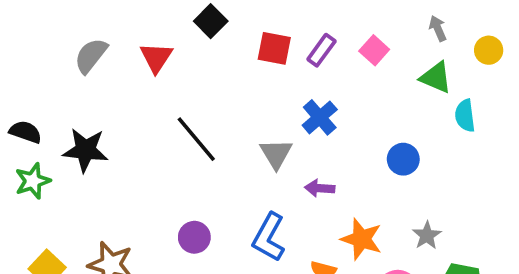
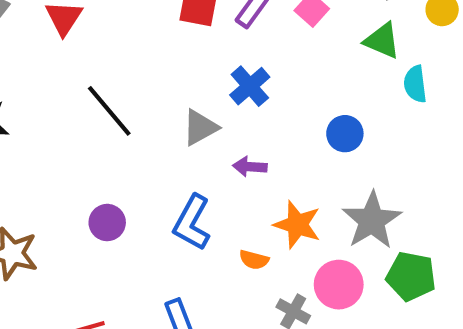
gray triangle: (276, 154) -> (200, 127), turned 32
gray star: (427, 235) -> (372, 220), size x1.8

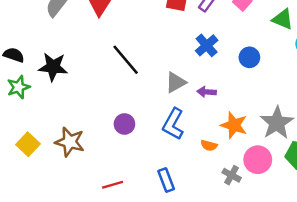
gray triangle: (200, 127) -> (176, 82), moved
blue circle: (345, 134) -> (249, 57), moved

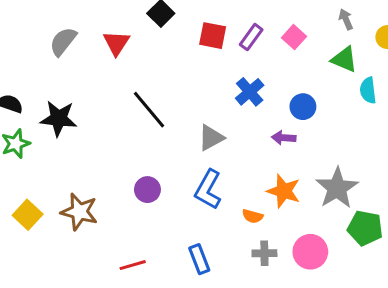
purple arrow: (207, 92) -> (284, 138), moved
pink circle: (258, 160) -> (310, 252), moved
gray cross: (232, 175) -> (264, 253), moved, turned -30

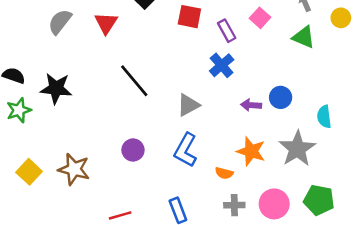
purple rectangle: (251, 37) -> (227, 31), moved, turned -65
cyan semicircle: (368, 90) -> (324, 117), moved
blue circle: (303, 107) -> (281, 97), moved
green pentagon: (365, 228) -> (319, 200), moved

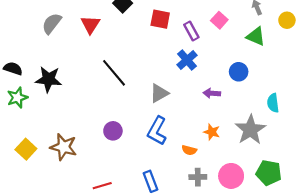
blue circle: (281, 97) -> (239, 72), moved
orange star: (251, 151) -> (212, 132), size x0.7

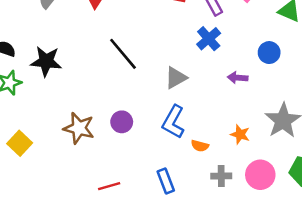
orange star: (212, 132) -> (240, 134), moved
brown star: (64, 147) -> (79, 128), moved
orange semicircle: (189, 150) -> (200, 146), moved

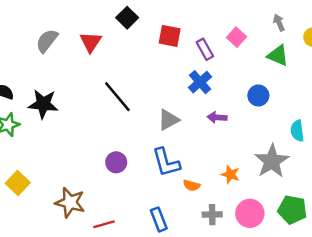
purple arrow: (238, 78) -> (217, 117), moved
blue L-shape: (173, 122) -> (166, 162), turned -44
brown star: (79, 128) -> (70, 202), moved

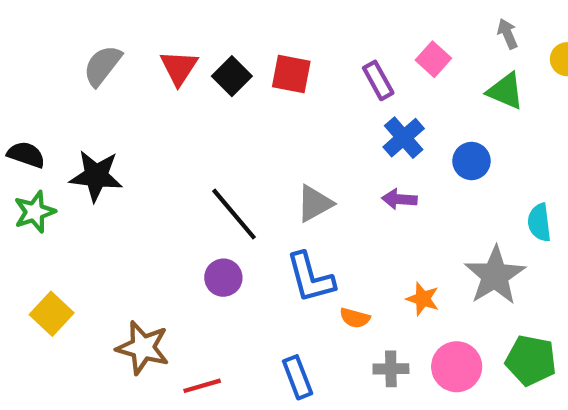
black square: (127, 18) -> (232, 76), moved
red square: (170, 36) -> (291, 74), moved
blue cross: (200, 82) -> (404, 138), moved
black line: (117, 97) -> (234, 214), moved

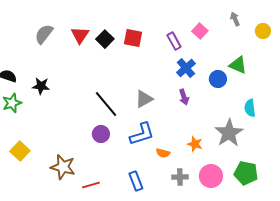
green triangle: (505, 91) -> (238, 65), moved
black star: (96, 176) -> (41, 86), size x0.7
purple arrow: (399, 199) -> (184, 97), turned -112
blue L-shape: (310, 278) -> (142, 134), turned -92

